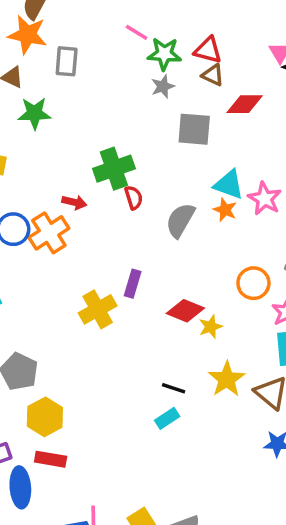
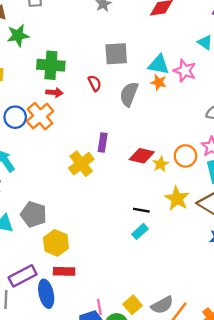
gray square: (194, 129) -> (116, 54), moved
green cross: (114, 169) -> (51, 65), moved, turned 32
orange circle: (253, 283) -> (185, 156), moved

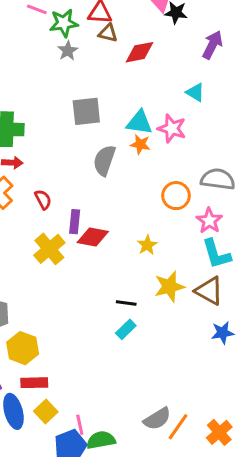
red semicircle: (95, 83) -> (43, 199), moved
red diamond: (142, 156) -> (93, 237), moved
orange circle: (185, 156) -> (176, 196), moved
yellow star: (177, 199) -> (169, 287), turned 30
yellow square: (133, 305) -> (46, 412), moved

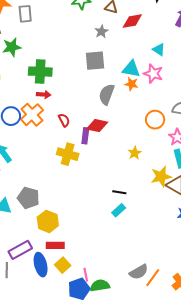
gray star: (68, 51) -> (101, 31), moved
cyan triangle: (195, 92) -> (159, 49), moved
red diamond: (93, 237) -> (97, 126), moved
yellow cross: (49, 249) -> (68, 154), turned -35
yellow star: (169, 287) -> (161, 176), moved

